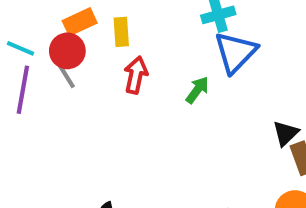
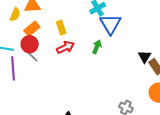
yellow rectangle: (121, 32) -> (61, 27), moved
red arrow: (136, 75) -> (65, 47), turned 66

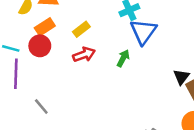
yellow rectangle: (61, 27) -> (81, 29), turned 64
gray line: (32, 56) -> (41, 106), moved

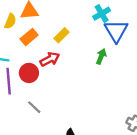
red circle: (40, 46) -> (29, 73), moved
red arrow: (84, 55) -> (50, 59), moved

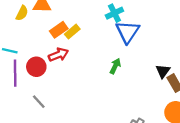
orange rectangle: (29, 37) -> (59, 30), moved
green arrow: (101, 56) -> (115, 66), moved

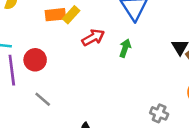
orange rectangle: (59, 30) -> (55, 15), turned 36
red arrow: (58, 55) -> (93, 37), moved

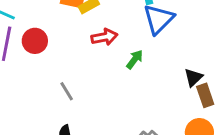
gray line: (43, 99) -> (67, 91), moved

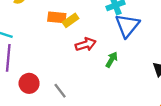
red circle: (35, 41) -> (29, 83), moved

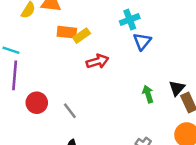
blue triangle: (127, 26) -> (142, 41), size x0.7
green arrow: (112, 60) -> (148, 94), moved, turned -49

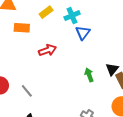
yellow rectangle: (82, 36) -> (46, 12), moved

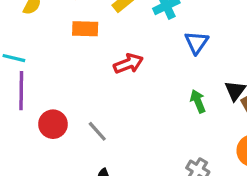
blue triangle: (83, 33) -> (197, 43), moved

